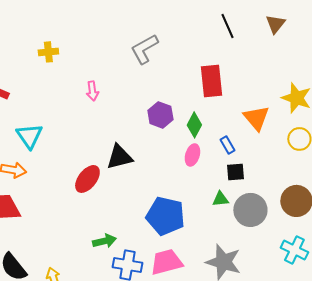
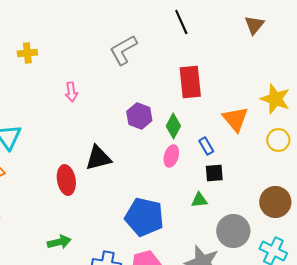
black line: (227, 26) -> (181, 22), moved
red ellipse: (87, 179) -> (66, 180), turned -48
gray circle: (250, 210) -> (233, 231), moved
green arrow: (104, 241) -> (59, 242), moved

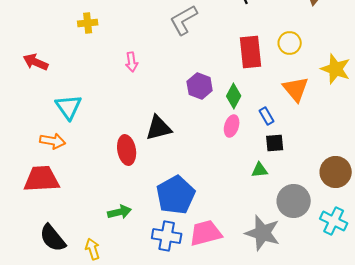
yellow circle: (278, 140) -> (290, 43), moved
blue pentagon: (144, 217) -> (176, 195), moved, turned 30

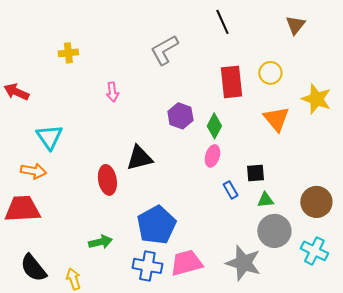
blue rectangle: (267, 116) -> (230, 190), moved
green triangle: (260, 170) -> (265, 200), moved

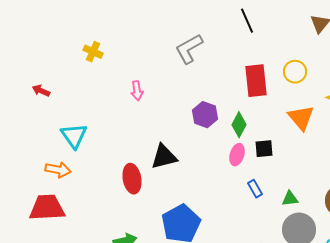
yellow cross: (68, 53) -> (93, 52), turned 30
red arrow: (16, 92) -> (41, 91), size x0.7
black square: (255, 173) -> (264, 149), moved

